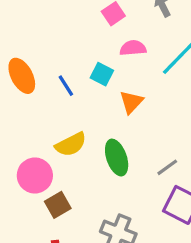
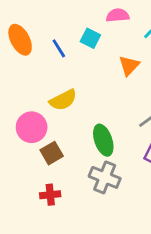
orange triangle: (131, 102) -> (129, 66), moved
green ellipse: (117, 158) -> (103, 140), moved

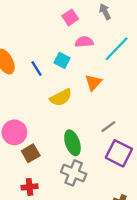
yellow semicircle: (63, 100) -> (61, 98), moved

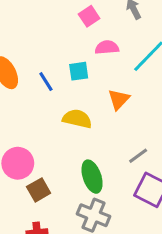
cyan square: (62, 60) -> (79, 71), turned -35
yellow semicircle: (61, 98) -> (77, 119), turned -140

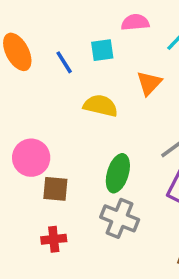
green ellipse: (92, 177) -> (118, 173), turned 36
brown square: (39, 190) -> (55, 189), turned 35

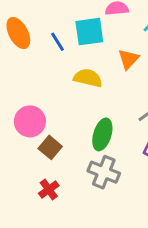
cyan square: (102, 50) -> (89, 32), size x1.5
brown square: (55, 189) -> (50, 147), turned 35
red cross: (54, 239) -> (49, 190), turned -30

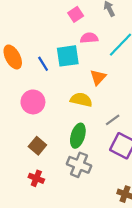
yellow semicircle: (88, 78) -> (81, 100), moved
pink circle: (30, 121) -> (33, 102), moved
red cross: (49, 190) -> (36, 178), turned -32

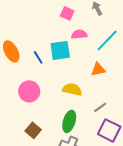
pink square: (76, 14) -> (67, 13), turned -32
orange triangle: (98, 77) -> (98, 69), moved, turned 35

